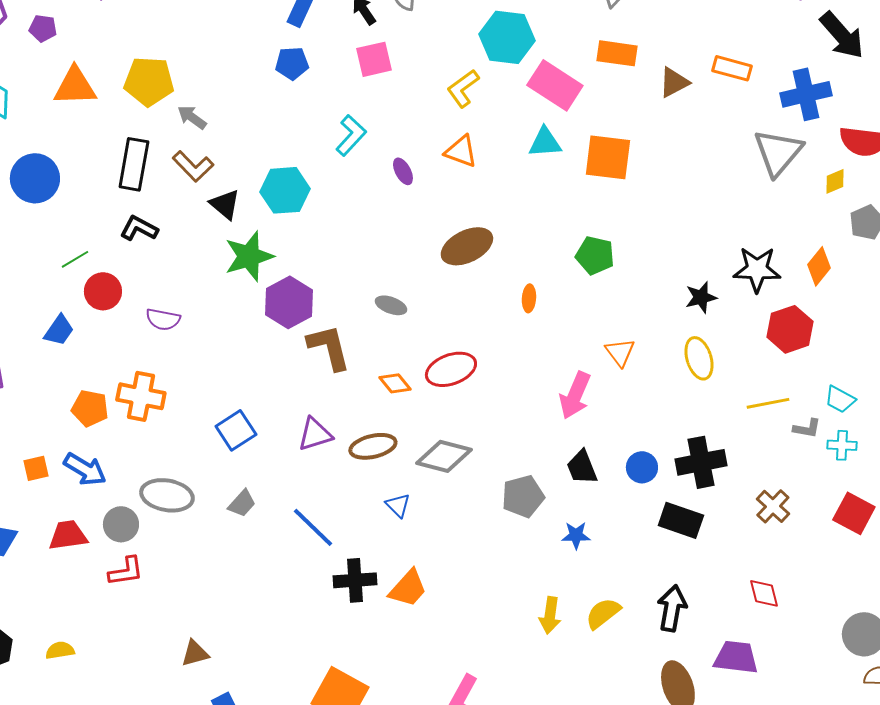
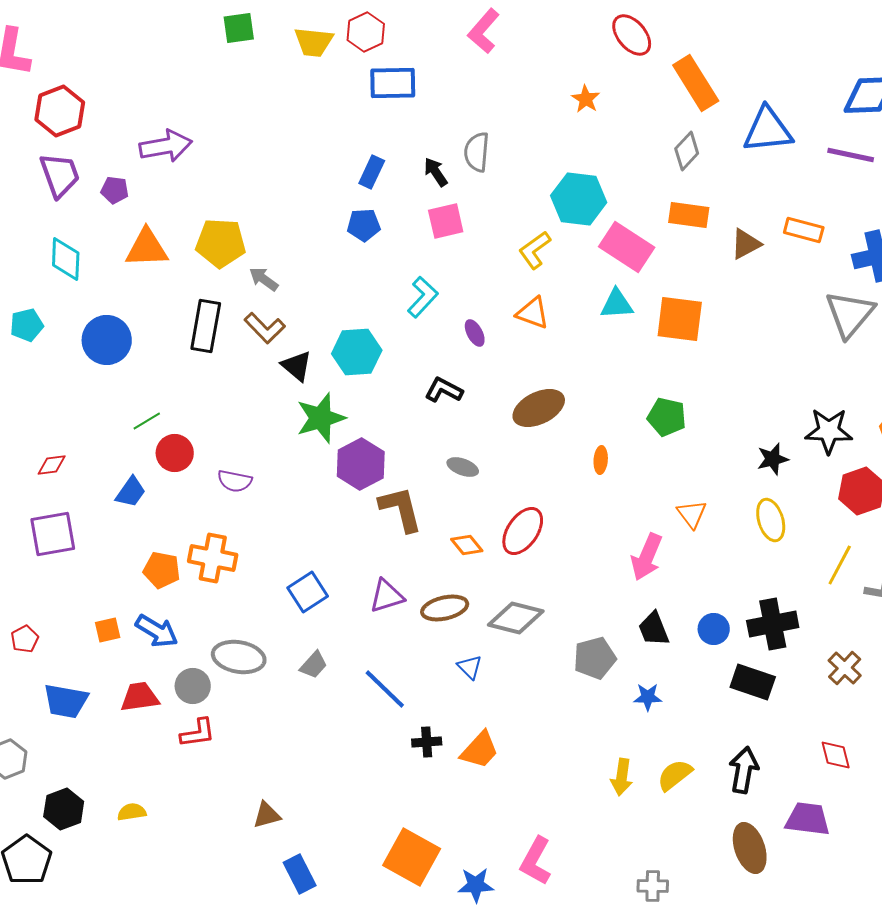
black L-shape: (139, 228) -> (444, 390), moved
red ellipse: (451, 369) -> (523, 531), turned -36
yellow line: (768, 403) -> (840, 565), turned -51
black cross: (355, 580) -> (427, 742), size x0.7

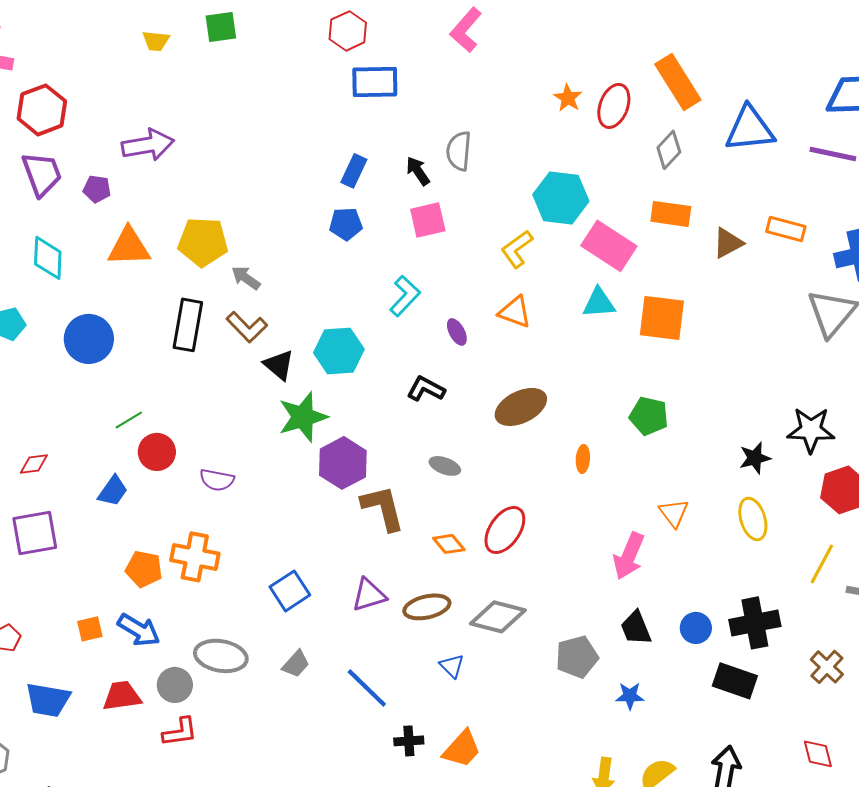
red ellipse: (632, 35) -> (614, 106), moved, turned 60
yellow trapezoid: (314, 42) -> (156, 41), moved, size x0.7

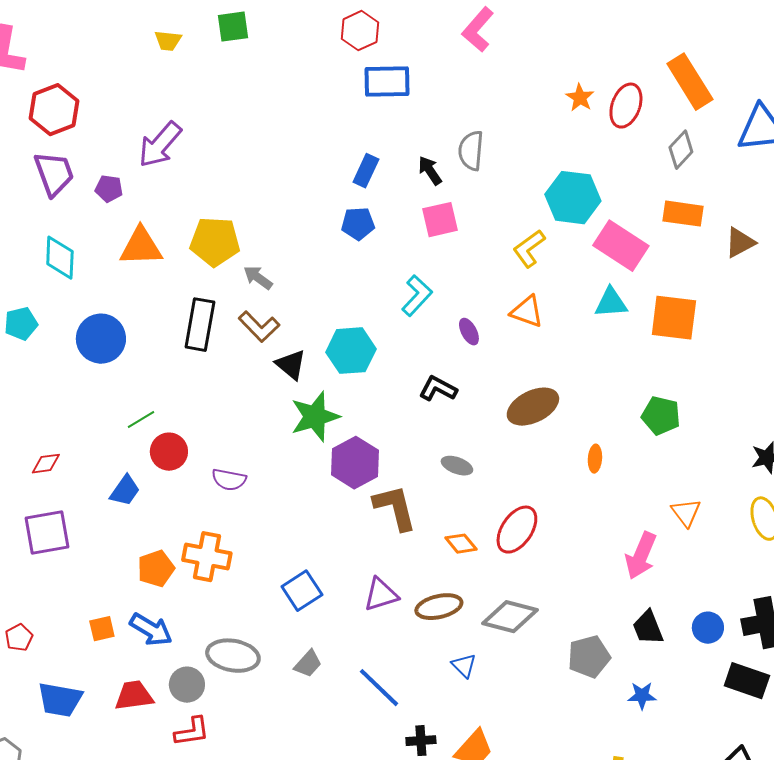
purple arrow: (148, 145) -> (160, 145), turned 141
orange pentagon: (144, 569) -> (156, 569), turned -30

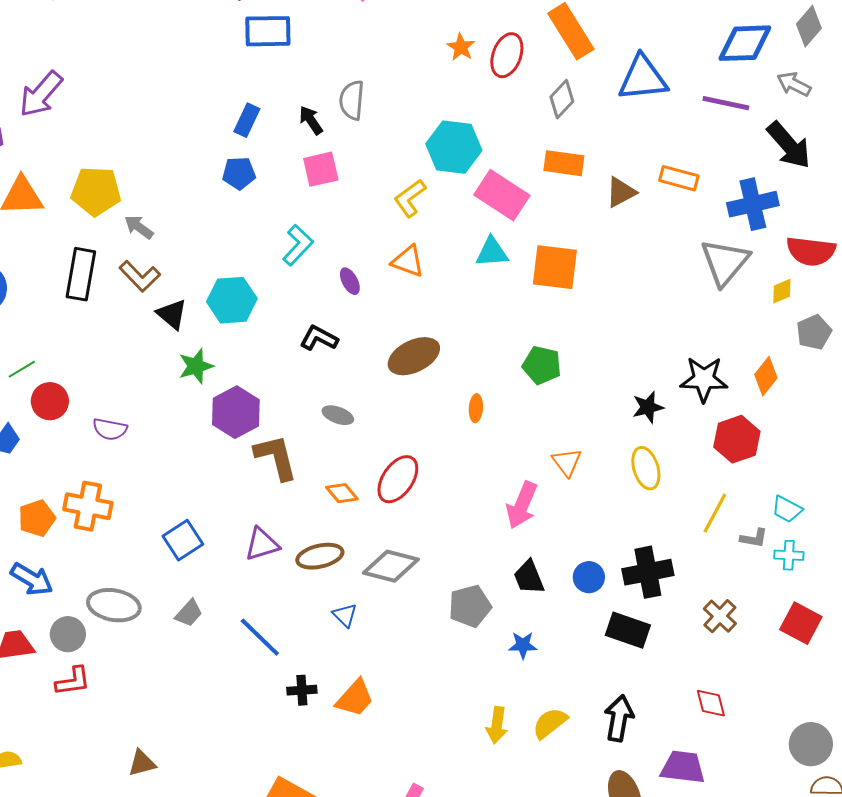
green star: (315, 417) -> (196, 366), size x0.7

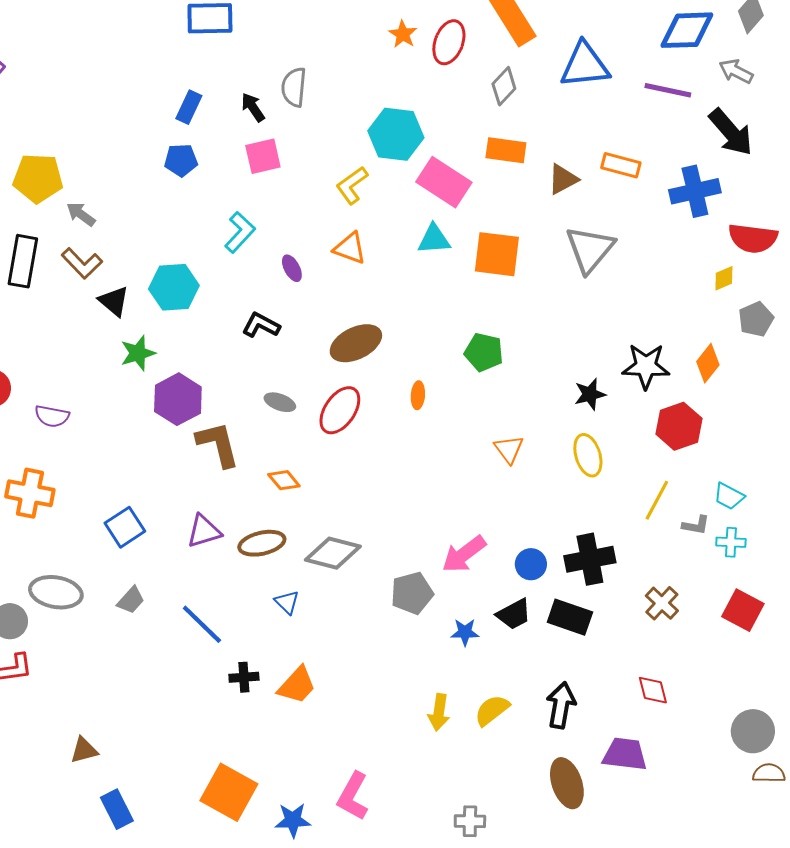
gray triangle: (725, 262) -> (590, 249), moved
red ellipse: (398, 479) -> (340, 410), moved
pink arrow: (522, 505) -> (464, 554), moved, turned 30
black trapezoid: (529, 577) -> (514, 614), moved, turned -96

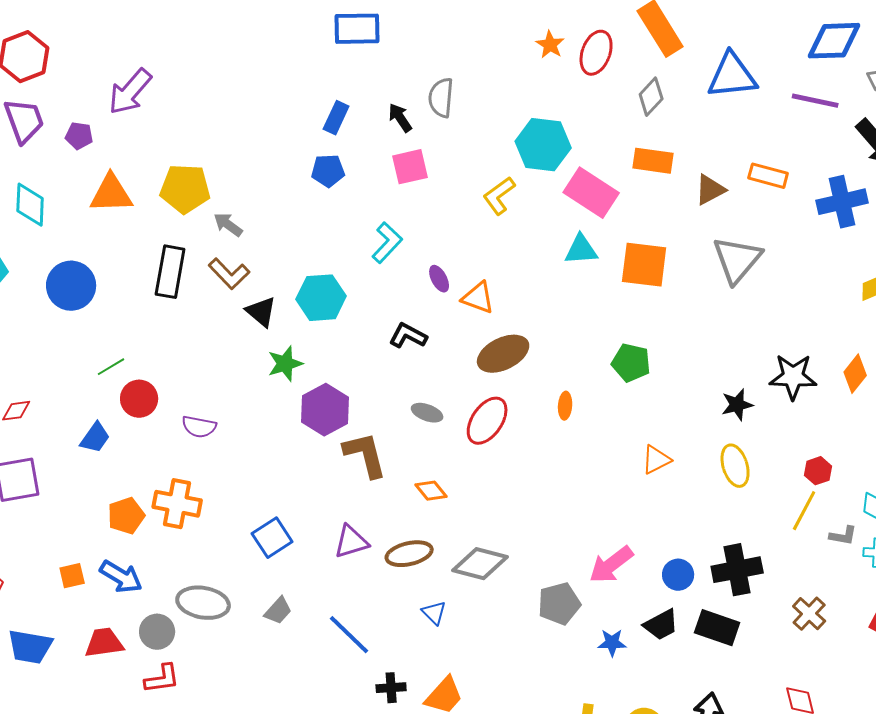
orange triangle: (350, 248) -> (478, 298), moved
red hexagon: (679, 426) -> (818, 471), moved, size x0.6
orange triangle: (509, 449) -> (656, 460), turned 40

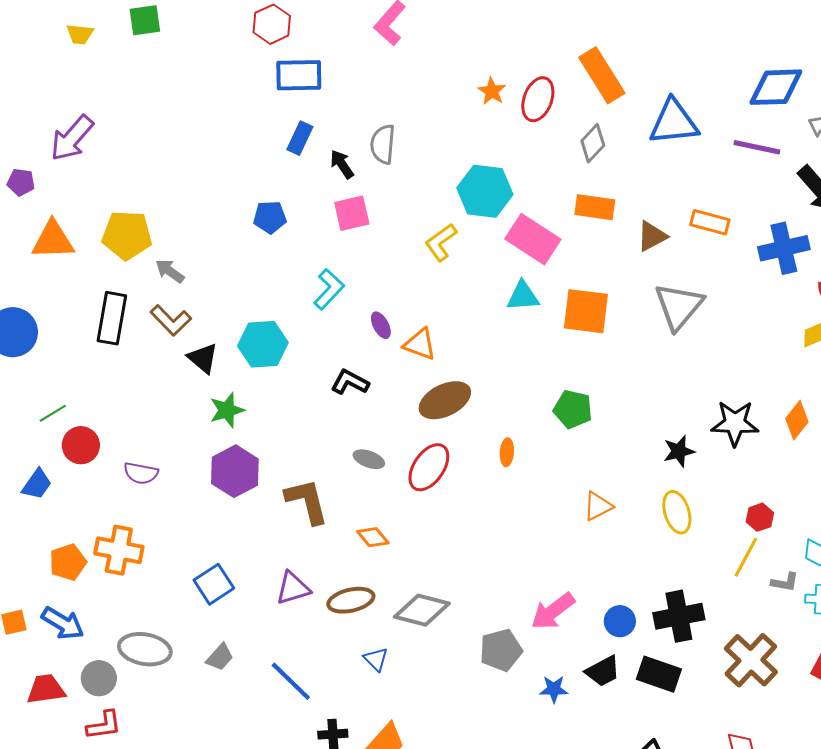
blue rectangle: (336, 118) -> (300, 138), moved
purple hexagon: (325, 410) -> (235, 471), moved
brown cross: (809, 614) -> (751, 660), size x1.6

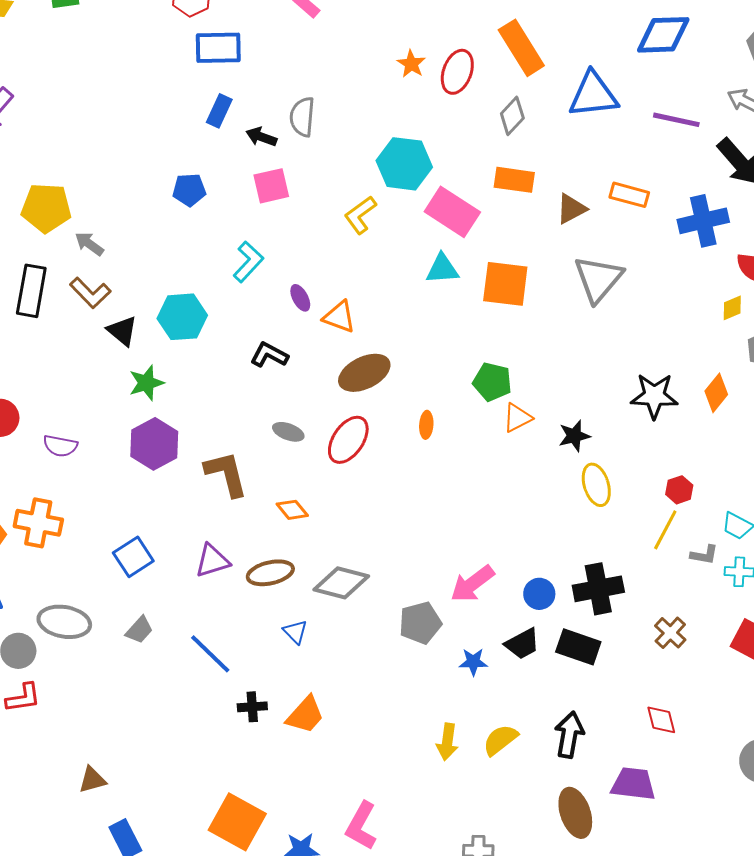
blue diamond: (776, 87) -> (663, 35), moved
black arrow: (342, 164) -> (261, 137), turned -36
black star: (679, 451) -> (574, 436), moved
orange triangle: (598, 506) -> (517, 418), moved
brown cross: (751, 660) -> (670, 633), size x0.6

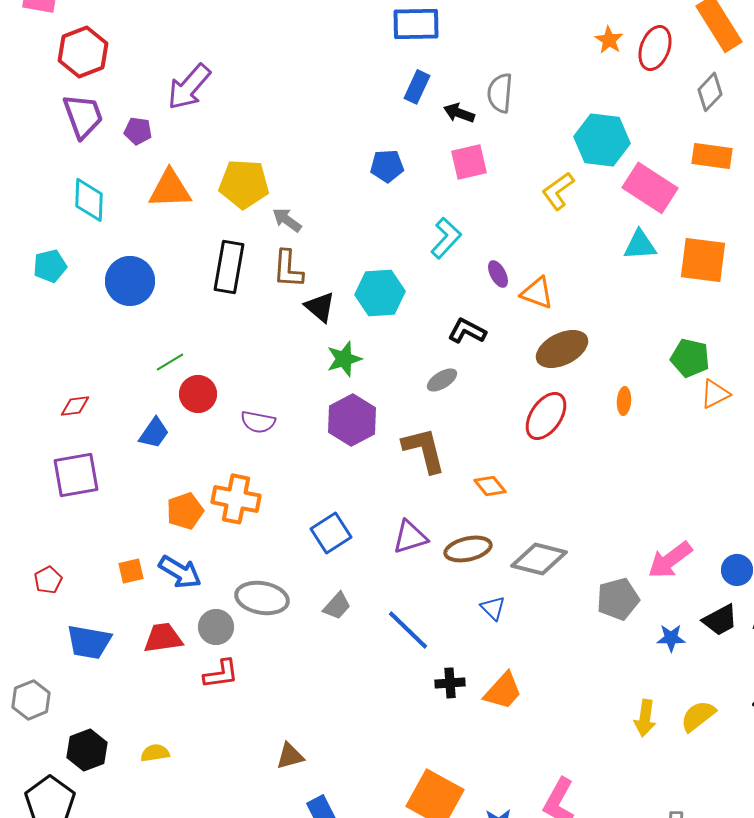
brown L-shape: (90, 293) -> (288, 269), turned 48
gray ellipse: (288, 432) -> (442, 380), moved, turned -52

